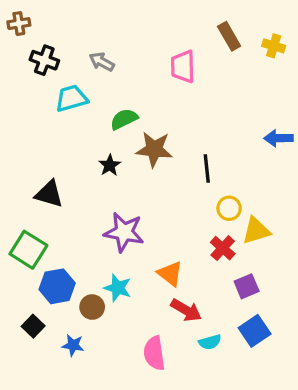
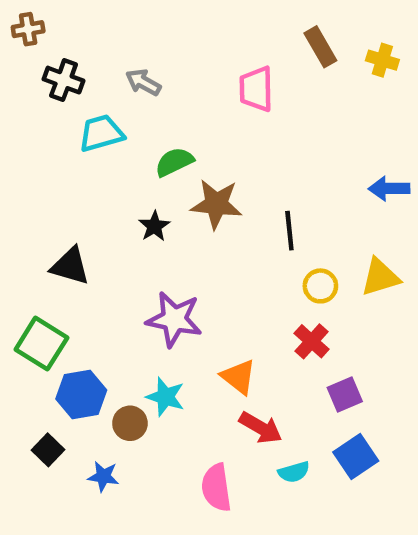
yellow triangle: (256, 231) -> (380, 277), moved

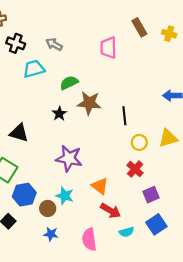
blue star: (103, 476) -> (51, 234), moved

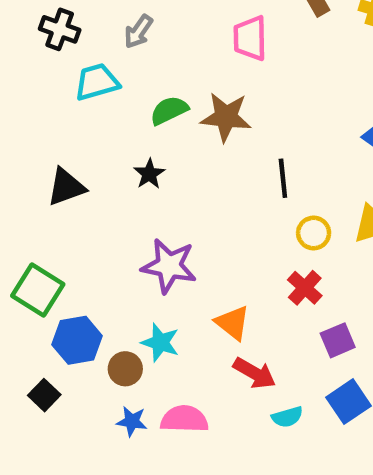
gray arrow: (54, 44) -> (138, 32), turned -84
brown star: (89, 103) -> (226, 117), moved
black triangle: (19, 133) -> (66, 187), moved, turned -36
pink semicircle: (89, 239) -> (184, 419), moved, turned 100

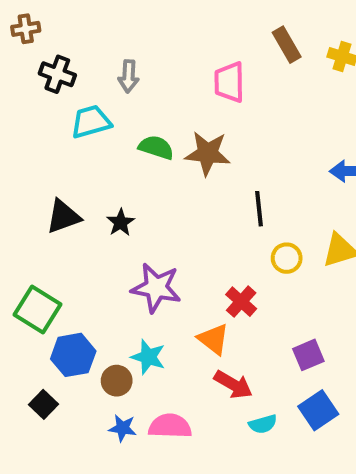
gray arrow: (138, 32) -> (128, 76), turned -32
green semicircle: (169, 110) -> (156, 147), turned 44
black star: (149, 174) -> (121, 223), moved
red cross: (305, 288) -> (241, 302), moved

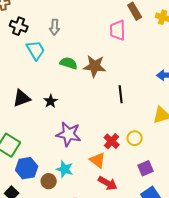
pink trapezoid: (229, 82) -> (118, 30), moved
cyan trapezoid: (91, 122) -> (36, 50), turned 75
yellow circle: (287, 258) -> (135, 138), moved

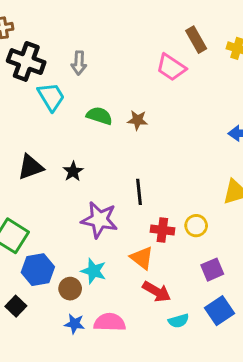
black cross: (19, 26) -> (26, 62), size x1.4
pink trapezoid: (118, 30) -> (171, 67), turned -55
brown star: (95, 66) -> (138, 120), size x0.6
black line: (121, 94) -> (139, 192), moved
red cross: (112, 141) -> (162, 230), turned -35

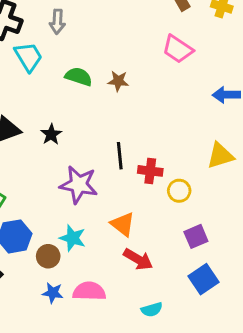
pink trapezoid: (171, 67) -> (178, 49), moved
red cross: (162, 230) -> (150, 171), moved
cyan semicircle: (179, 321) -> (152, 310), moved

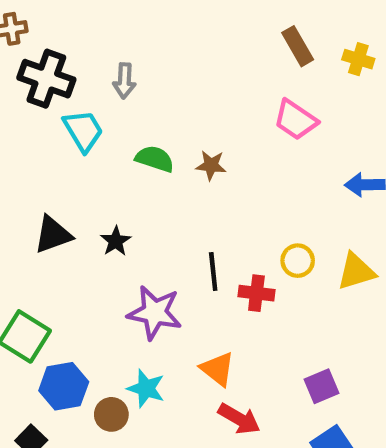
yellow circle: (179, 191) -> (298, 261), moved

